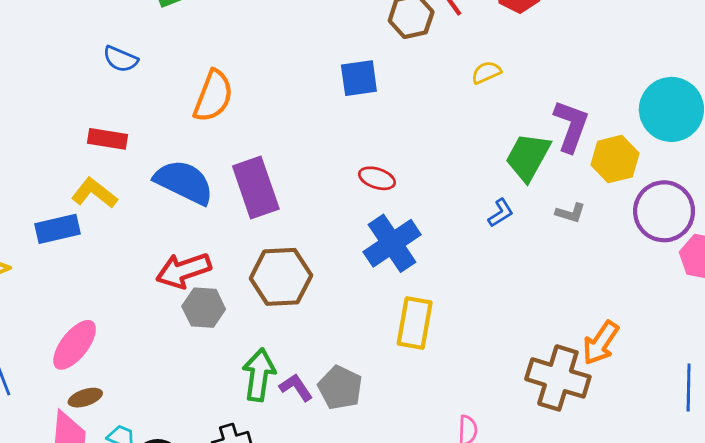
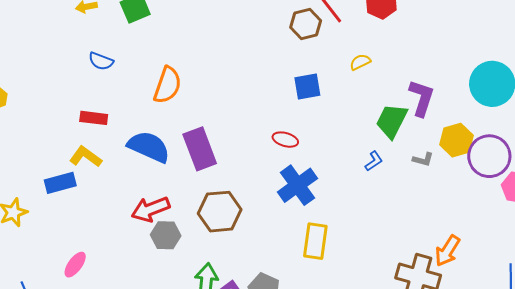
blue square: (359, 78) -> (307, 86), moved
yellow hexagon: (615, 159) -> (456, 140), moved
pink ellipse: (75, 345) -> (75, 265), size x0.7

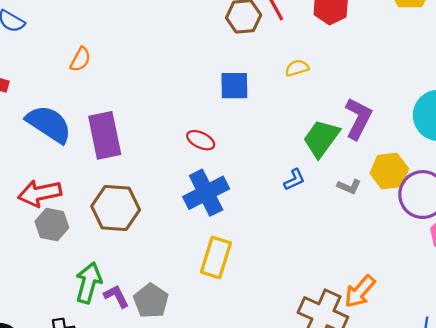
orange semicircle: (167, 85) -> (80, 59), size x0.6

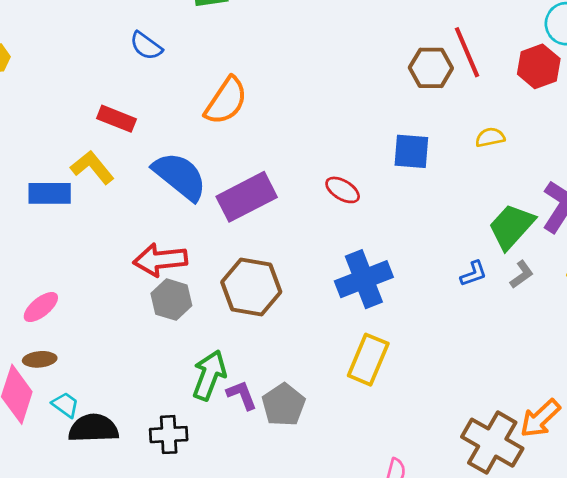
orange semicircle: (80, 59) -> (226, 101), size x1.6
purple rectangle: (105, 135) -> (247, 197), turned 69
red ellipse: (201, 140) -> (343, 190), moved
gray L-shape: (349, 186) -> (522, 274), moved, turned -65

